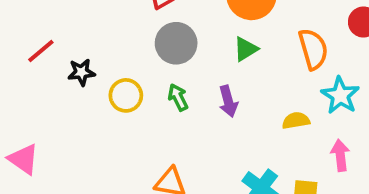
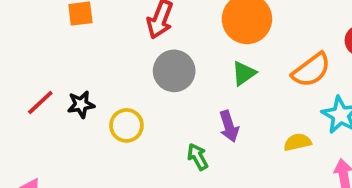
orange semicircle: (313, 49) -> (311, 70), turned 72
red line: (41, 51) -> (40, 103), moved
green arrow: (178, 97) -> (198, 157), moved

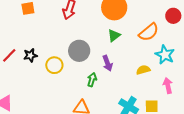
gray circle: (174, 71) -> (79, 51), moved
green arrow: (198, 157) -> (92, 80), turned 48

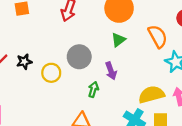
orange semicircle: (149, 32) -> (158, 36), turned -80
yellow semicircle: (143, 70) -> (151, 95), moved, size x1.6

